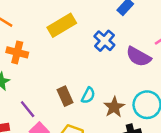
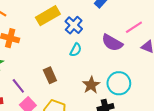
blue cross: (104, 41) -> (74, 25), moved
cyan semicircle: (88, 95) -> (76, 50), moved

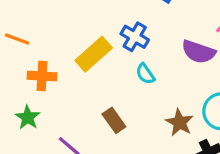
yellow rectangle: (48, 16) -> (94, 54), moved
cyan semicircle: (76, 50) -> (145, 74), turned 128

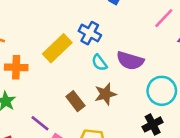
purple semicircle: (199, 52) -> (130, 61), moved
brown star: (179, 122) -> (105, 94), moved, turned 30

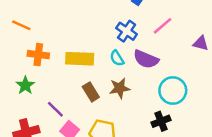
pink line: (164, 18) -> (162, 26), moved
blue cross: (90, 33) -> (127, 31), moved
yellow rectangle: (57, 48) -> (80, 59), moved, turned 40

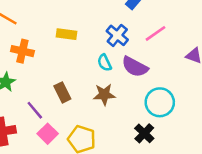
yellow rectangle: (80, 59) -> (66, 34), moved, size x0.7
brown rectangle: (91, 92) -> (62, 92), moved
black cross: (161, 121) -> (144, 133), turned -30

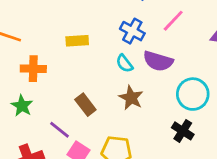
brown star: (104, 94) -> (131, 98), turned -30

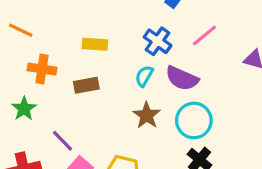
cyan semicircle: (124, 63) -> (144, 76), turned 60
cyan circle: (193, 94) -> (194, 120), moved
brown rectangle: (85, 105) -> (86, 85), moved, turned -70

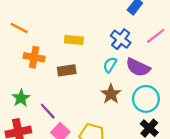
green star: (24, 109) -> (21, 98), moved

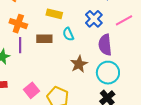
cyan semicircle: (110, 65) -> (68, 34), moved, turned -64
purple semicircle: (138, 67) -> (105, 45), turned 50
purple line: (48, 111) -> (20, 45), moved, turned 35

